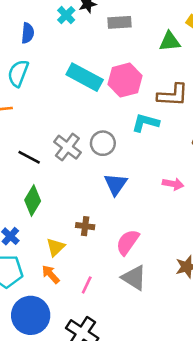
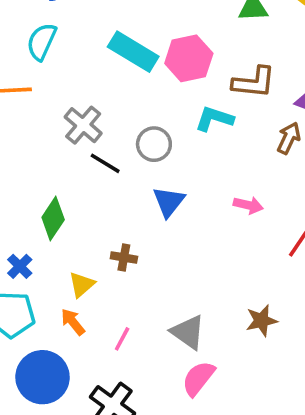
gray cross: (67, 147) -> (83, 125), moved
black line: (29, 157) -> (105, 163), moved
pink semicircle: (128, 242) -> (198, 378), moved

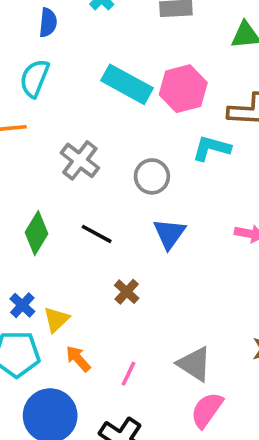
black line: (105, 163) -> (97, 234), moved
green diamond: (53, 219) -> (37, 233), moved
brown cross: (124, 257) -> (127, 292), turned 35
yellow triangle: (82, 285) -> (56, 319), moved

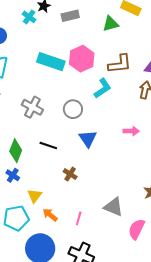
cyan L-shape: (211, 148) -> (103, 88), turned 140
blue cross: (22, 305) -> (13, 175), moved
pink semicircle: (207, 410) -> (137, 229), moved

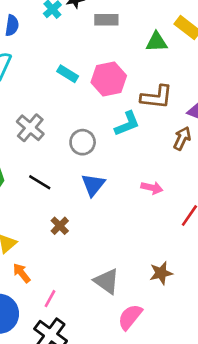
cyan rectangle: (51, 62) -> (68, 74), size x0.6
pink line: (79, 218) -> (50, 299), moved

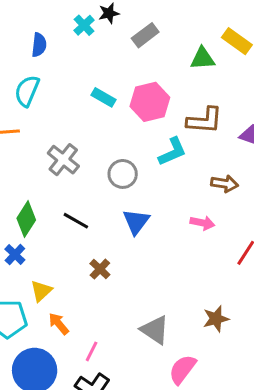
gray rectangle: (106, 20) -> (145, 35), turned -35
brown arrow: (182, 138) -> (225, 184), moved, turned 75

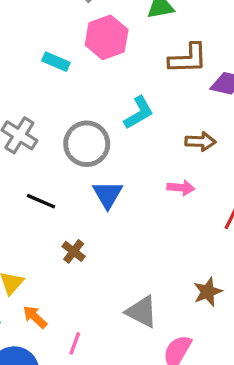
pink hexagon: (150, 102) -> (107, 37), moved
brown L-shape: (205, 120) -> (188, 58), moved
gray circle: (123, 174) -> (87, 144), size x1.4

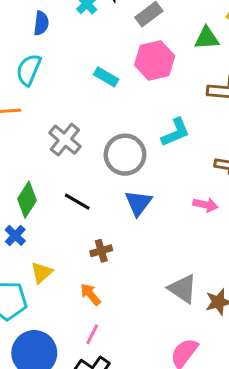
brown cross: (74, 251) -> (101, 251), turned 30
gray triangle: (142, 312) -> (183, 289), moved
orange arrow: (35, 317) -> (91, 294), moved

